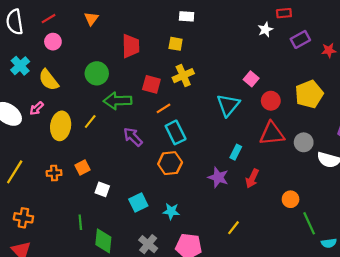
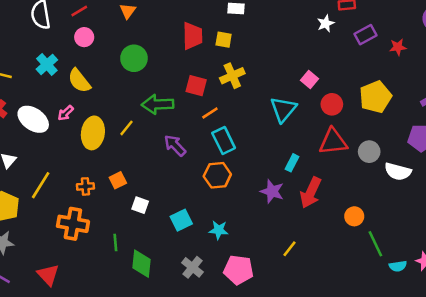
red trapezoid: (131, 46) -> (192, 36), moved
green circle: (97, 73) -> (134, 58), moved
red arrow: (252, 178) -> (311, 193), size x1.4
orange cross: (23, 218) -> (73, 224), moved, size x1.4

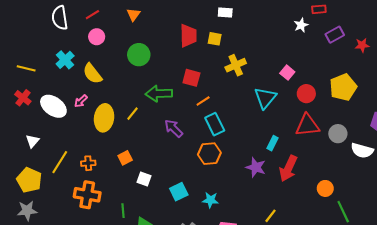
yellow cross: (232, 76) -> (236, 65), moved
orange cross: (85, 186) -> (88, 163), moved

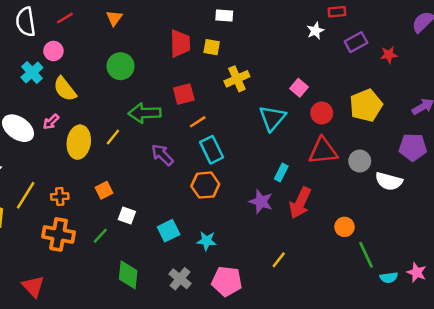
pink circle: (97, 37) -> (53, 51), moved
red square: (191, 78) -> (184, 94), turned -30
green line: (123, 211) -> (100, 236), moved, turned 48

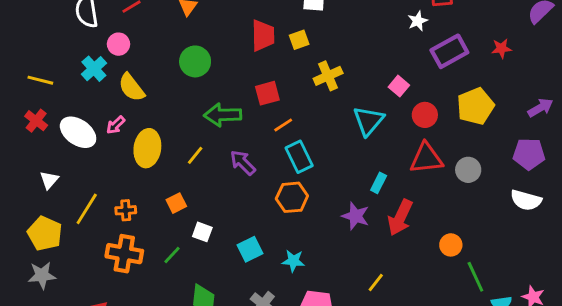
purple rectangle: (356, 42) -> (449, 51), moved, size x1.4
yellow square: (212, 47) -> (299, 40), turned -30
yellow line: (113, 137) -> (195, 155), moved
white semicircle: (389, 181) -> (526, 200), moved

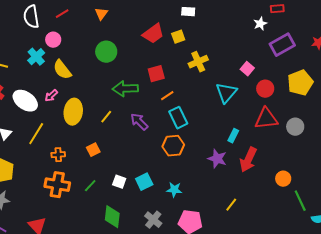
red trapezoid: (263, 35) -> (153, 34), turned 55
yellow line: (87, 209) -> (36, 134), moved
white square: (202, 232) -> (119, 182), moved

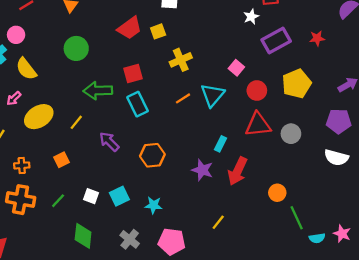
orange line: (167, 96) -> (183, 98), moved
yellow ellipse: (73, 112) -> (39, 117), turned 50
cyan rectangle: (178, 118) -> (138, 104), moved
purple arrow: (139, 122) -> (109, 142), moved

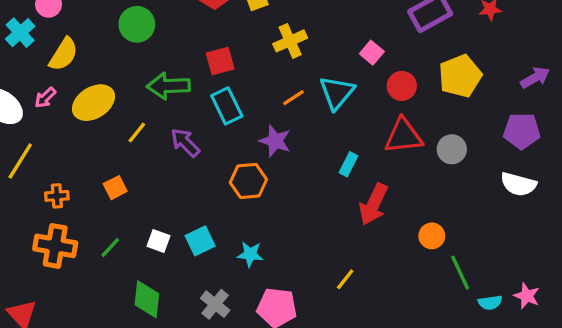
yellow semicircle: (26, 69) -> (64, 54), turned -110
yellow ellipse: (39, 117) -> (94, 103), moved
purple arrow: (109, 142) -> (185, 143), moved
purple star: (202, 170) -> (275, 141), moved

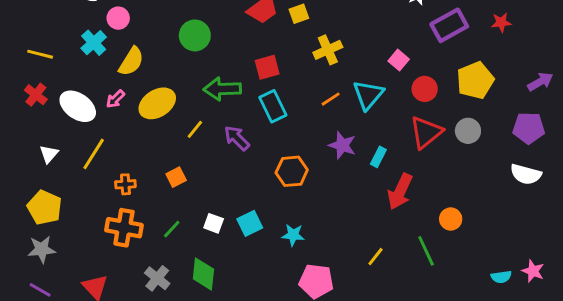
red triangle: (403, 136) -> (426, 132), turned -33
purple star: (275, 141) -> (342, 145), moved
gray circle: (452, 149) -> (468, 131), moved
green line: (460, 273) -> (426, 251), moved
gray cross: (215, 304) -> (157, 278), moved

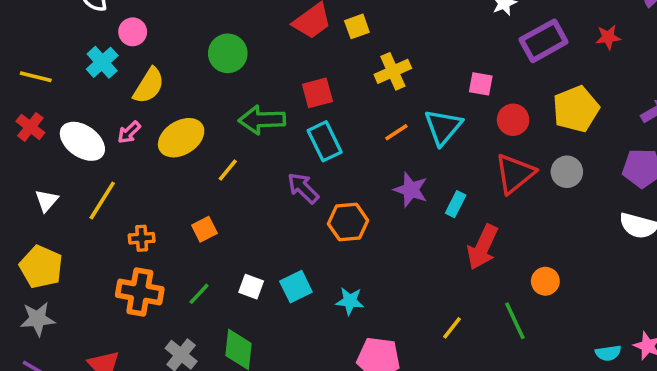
pink square: (399, 60) -> (481, 84), turned -30
purple arrow: (237, 138) -> (303, 188), moved

